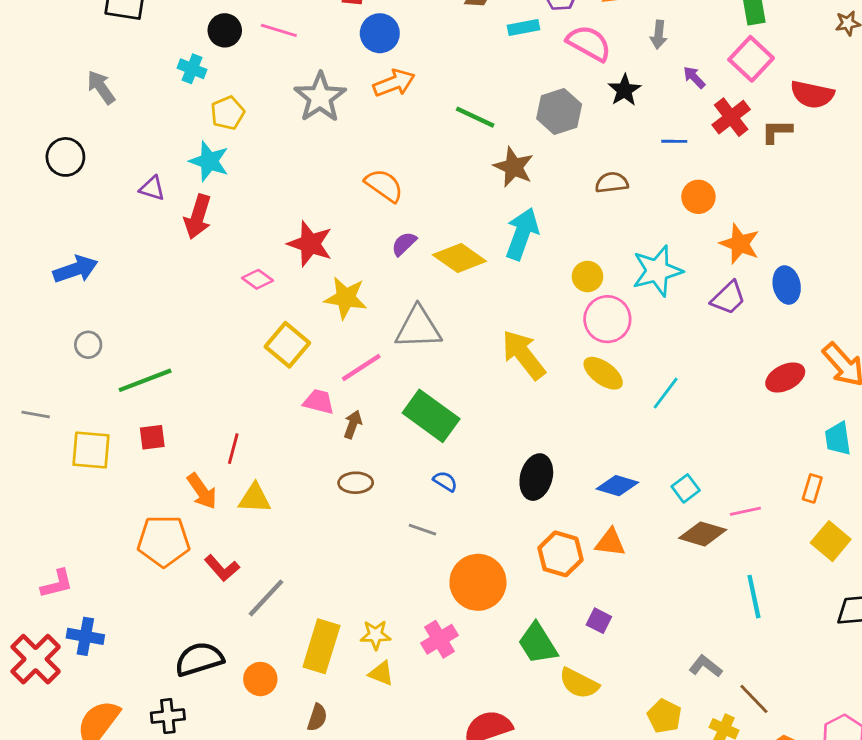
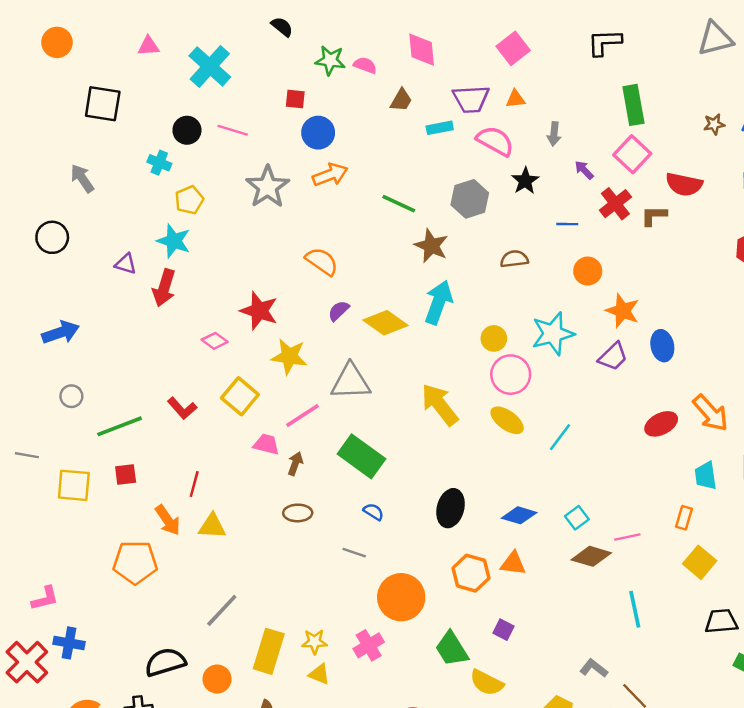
red L-shape: (222, 568) -> (182, 408), moved

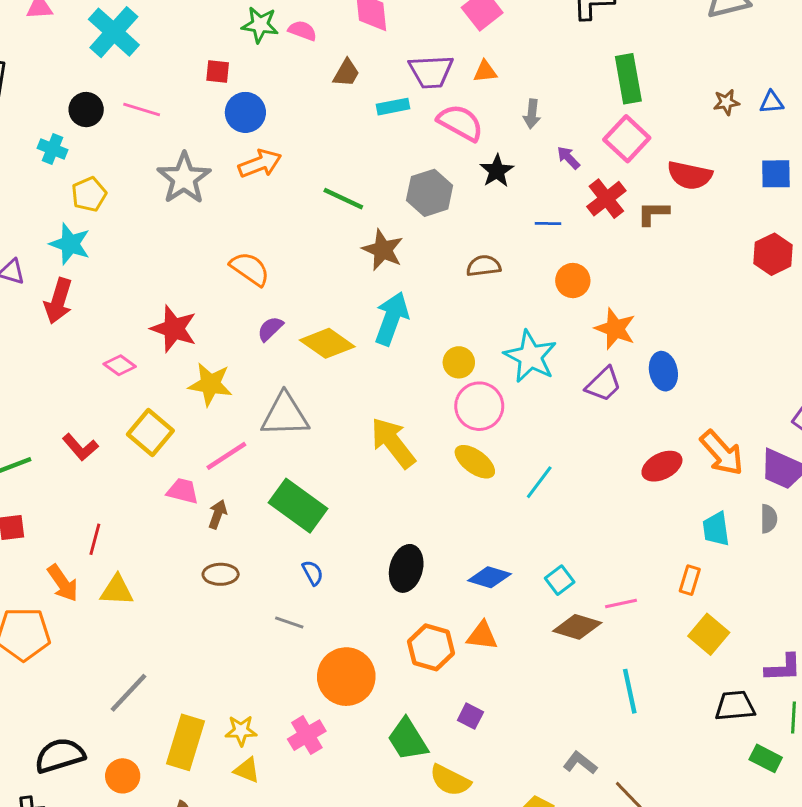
cyan star: (553, 334) -> (530, 357), turned -30
blue semicircle: (373, 512) -> (313, 573), turned 30

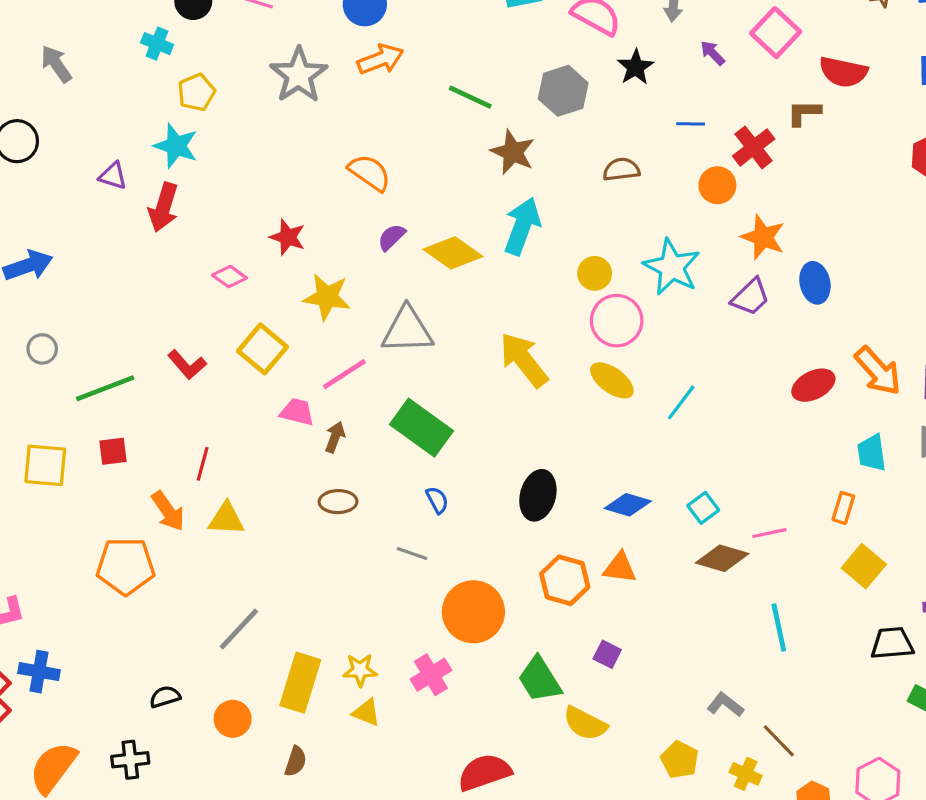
red cross: (606, 199) -> (754, 147), moved
red star: (174, 329) -> (288, 237), size x0.7
black semicircle: (60, 756) -> (165, 697), size x0.6

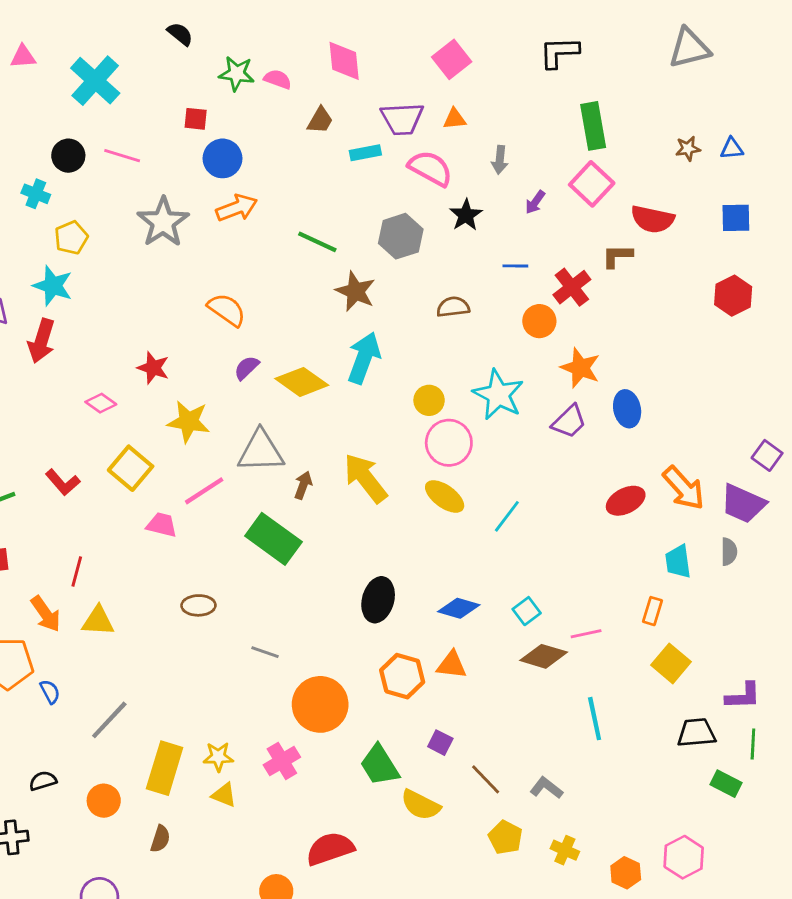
purple arrow: (713, 53) -> (535, 202), turned -100
brown arrow: (335, 437) -> (303, 485), moved
blue semicircle: (437, 500) -> (50, 692), moved
brown line: (779, 741) -> (486, 779), moved

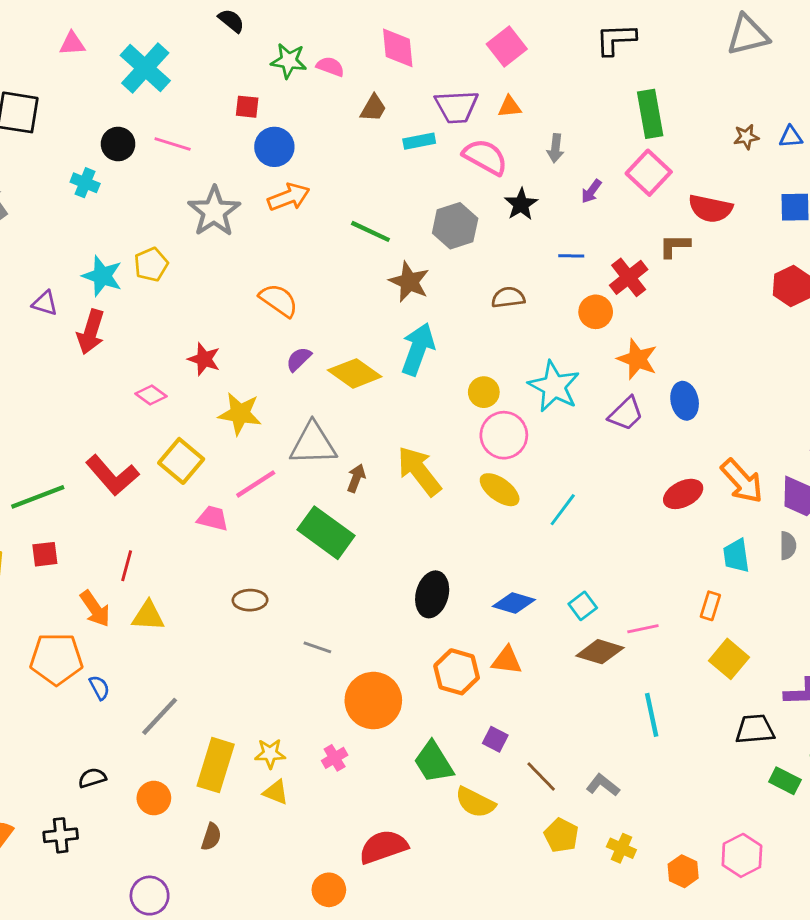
yellow pentagon: (71, 238) -> (151, 264), moved
red L-shape: (63, 482) -> (112, 475), size x1.5
pink cross: (282, 761) -> (335, 758), size x0.7

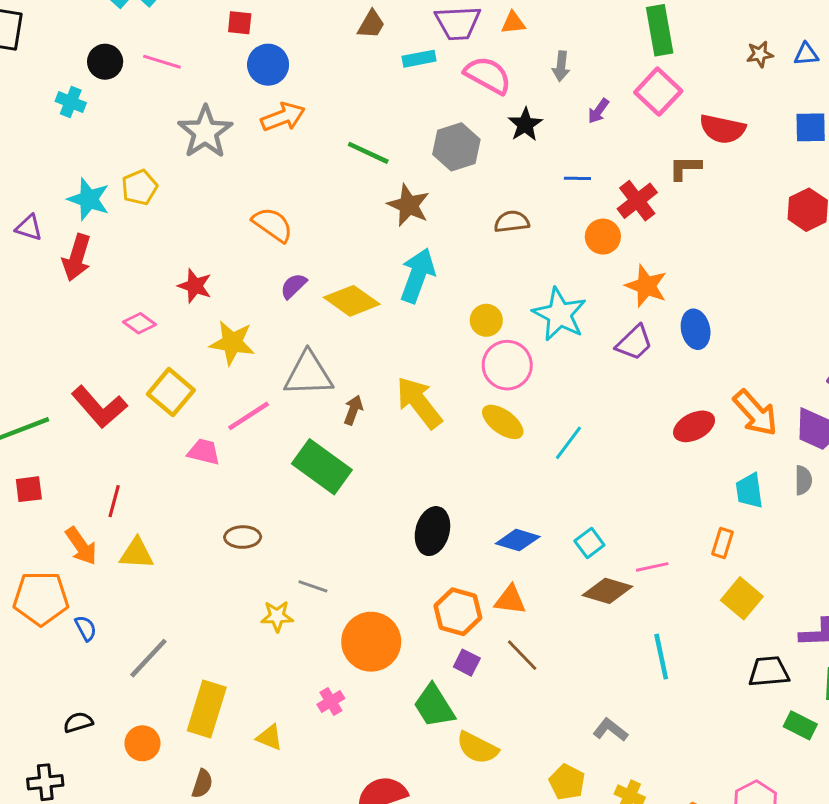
purple square: (495, 739) -> (467, 663), moved
yellow star: (270, 754) -> (277, 616), moved
brown line: (541, 777) -> (522, 655), moved

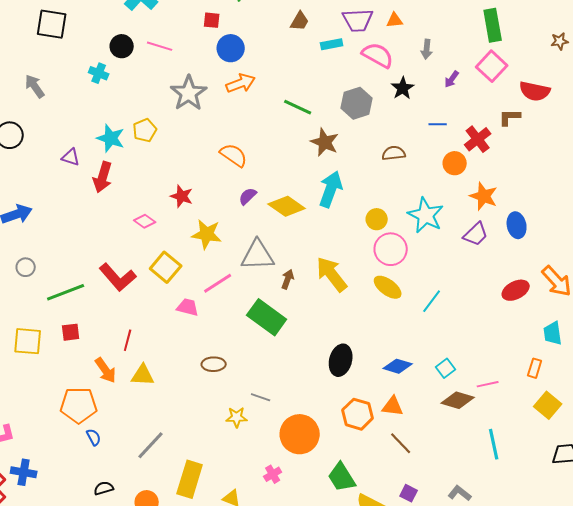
blue semicircle: (86, 628) -> (94, 437), moved
purple square: (467, 663) -> (409, 493), moved

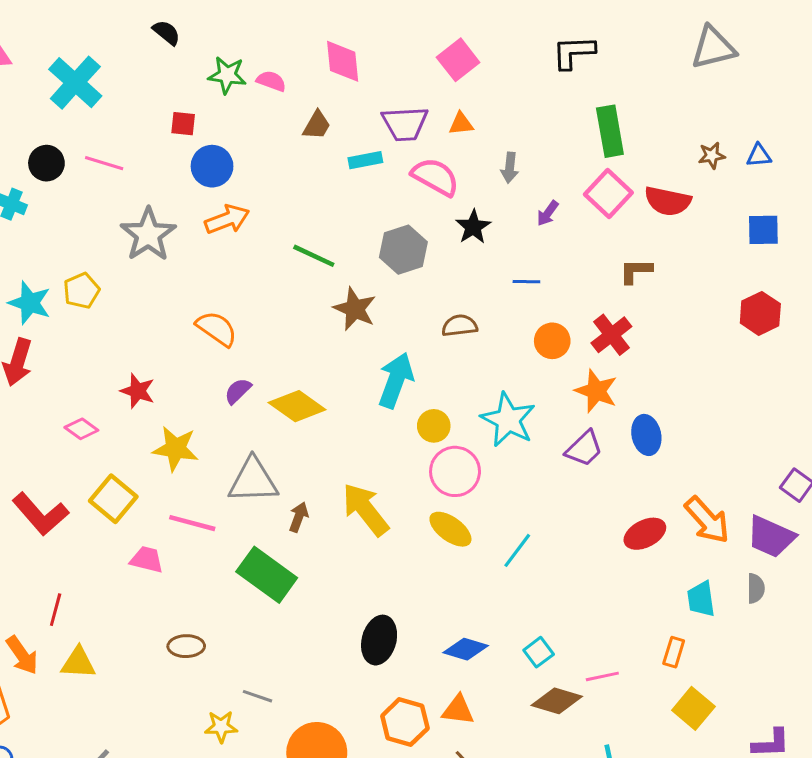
red semicircle: (535, 91) -> (668, 201), moved
red cross: (478, 139) -> (611, 335), moved
cyan arrow: (331, 189) -> (396, 380), moved
pink line: (218, 283) -> (192, 523), turned 48

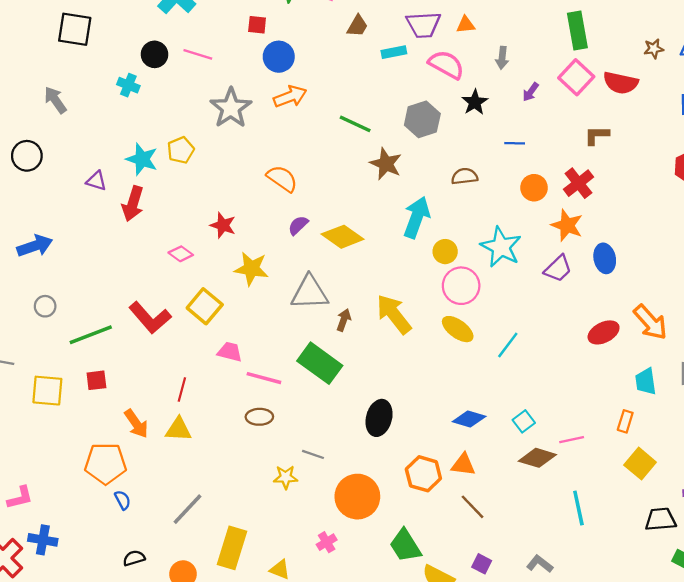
pink line: (192, 523) -> (264, 378), moved
red line: (56, 610) -> (182, 389), moved
black ellipse: (379, 640) -> (379, 418), moved

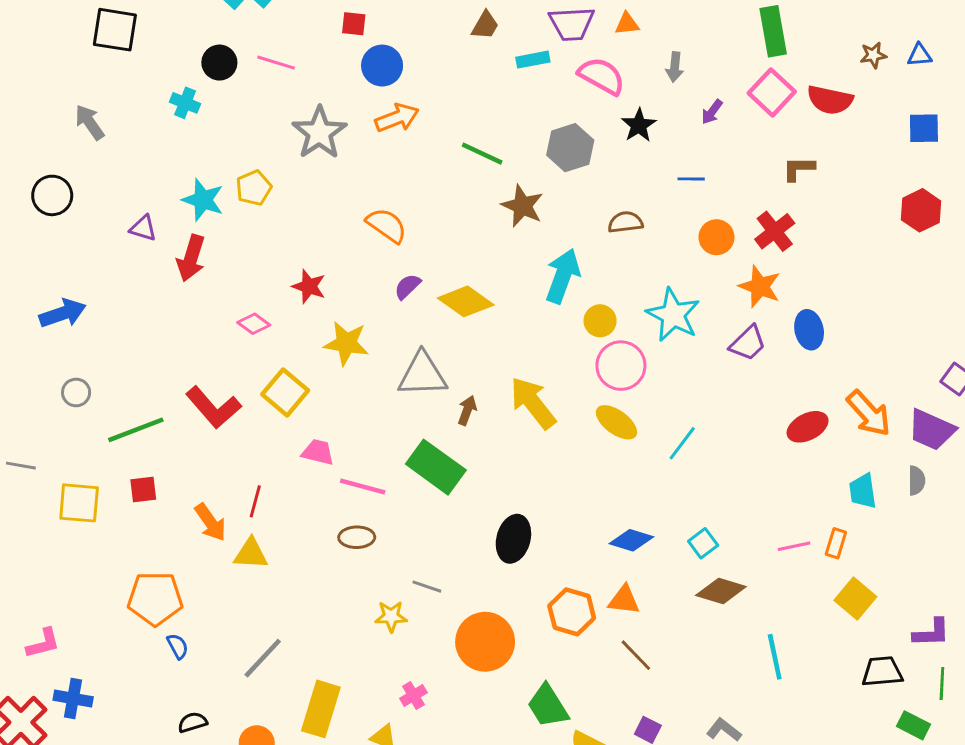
orange arrow: (136, 424) -> (210, 522), moved
pink line: (572, 440) -> (794, 546), moved
pink cross: (327, 542) -> (413, 695), moved

